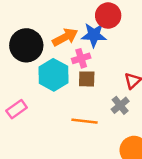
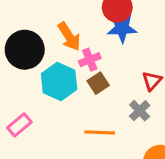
blue star: (94, 35) -> (122, 28), moved
orange arrow: (65, 37) -> (69, 37), turned 90
brown square: (87, 79) -> (98, 83), turned -30

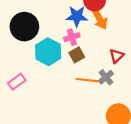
blue star: (122, 28) -> (77, 16), moved
orange arrow: (69, 37) -> (100, 19), moved
orange line: (100, 132) -> (87, 80), moved

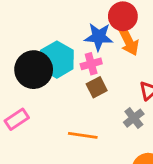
black circle: (24, 27) -> (34, 70), moved
cyan hexagon: (48, 52) -> (57, 60), moved
orange line: (87, 80) -> (83, 135), moved

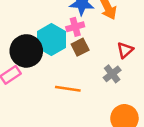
cyan hexagon: (57, 60) -> (51, 40), moved
black circle: (34, 70) -> (26, 51), moved

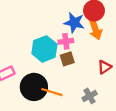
black circle: (26, 51) -> (34, 87), moved
gray cross: (112, 74) -> (90, 96), moved

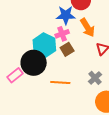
orange arrow: (95, 29) -> (87, 28), moved
black circle: (34, 87) -> (34, 63), moved

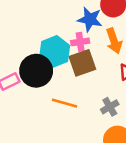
brown square: (67, 49) -> (82, 63), size x1.5

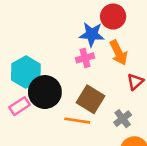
cyan hexagon: (55, 51) -> (26, 72), moved
brown square: (82, 63) -> (91, 99), moved, turned -32

